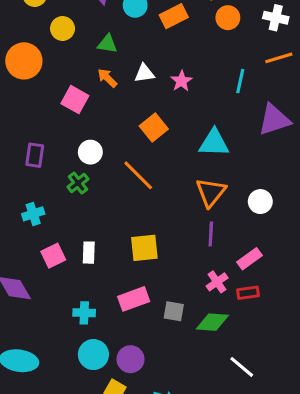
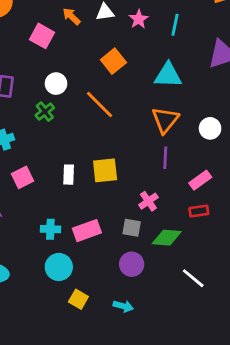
cyan line: (240, 81) -> (175, 25), moved
white rectangle: (89, 253) -> (69, 175), moved
pink cross: (217, 282) -> (148, 201), moved
pink rectangle: (134, 299) -> (87, 231), moved
purple circle: (130, 359) -> (132, 264), moved

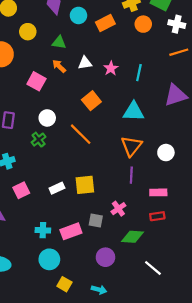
white rectangle: (69, 175) -> (57, 188), turned 64
pink rectangle: (200, 180) -> (158, 192), turned 35
gray square: (132, 228) -> (96, 221), moved

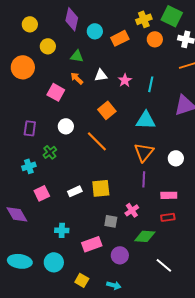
green cross: (39, 140) -> (50, 152), moved
pink rectangle: (71, 231) -> (92, 244), moved
cyan circle: (49, 259) -> (54, 262), moved

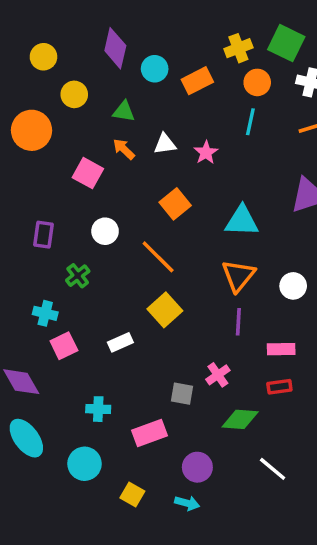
cyan line: (151, 84) -> (250, 122), moved
cyan cross: (29, 166) -> (45, 313), moved, turned 32
yellow square: (101, 188) -> (165, 310), moved, turned -36
purple circle: (120, 255) -> (197, 467), moved
cyan ellipse: (20, 261) -> (26, 438), moved, turned 45

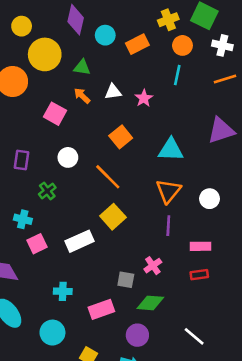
yellow circle: (74, 94) -> (45, 54), size x1.6
white rectangle: (120, 342) -> (79, 241), size x1.5
green diamond: (240, 419) -> (150, 303), moved

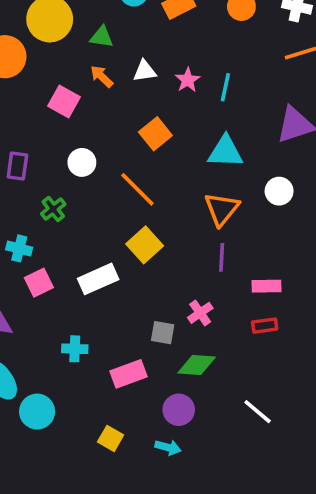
cyan line: (177, 75) -> (225, 87), moved
white circle: (210, 199) -> (279, 191), moved
cyan circle: (52, 333) -> (37, 412), moved

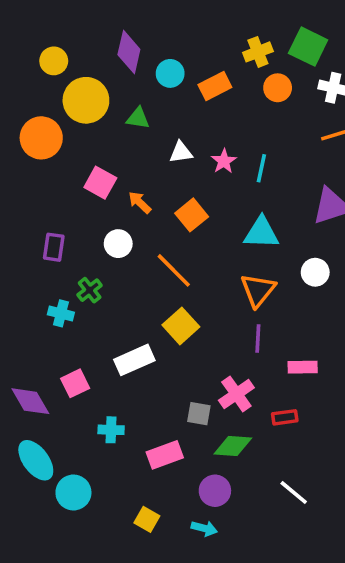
orange arrow: (102, 76) -> (140, 202), moved
cyan cross: (19, 248) -> (61, 313), moved
pink square: (39, 283) -> (75, 383), moved
pink cross: (200, 313) -> (236, 394), size x1.4
red rectangle: (265, 326) -> (285, 417), moved

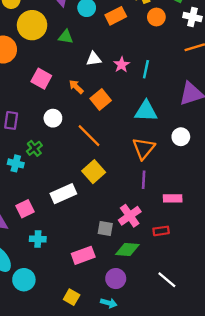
orange arrow: (140, 202) -> (76, 87), moved
cyan cross: (111, 430) -> (38, 239), moved

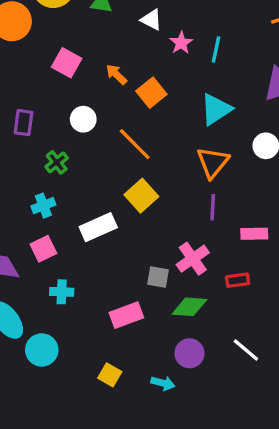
white triangle: (94, 59) -> (151, 20), moved, turned 35
cyan triangle: (146, 111) -> (216, 109), turned -35
cyan cross: (16, 163) -> (43, 206), moved, turned -35
purple circle: (116, 279) -> (189, 353), moved

